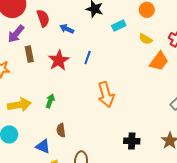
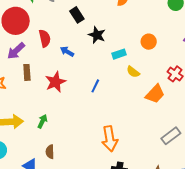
yellow semicircle: (146, 39) -> (133, 72), moved
blue line: (88, 58) -> (95, 86), moved
orange arrow: (106, 94) -> (110, 139), moved

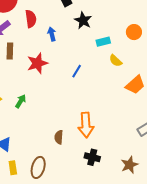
blue arrow: (67, 51) -> (52, 34), turned 40
brown semicircle: (50, 152) -> (59, 137), moved

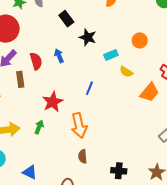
red semicircle: (31, 19) -> (36, 61), moved
red star: (37, 63) -> (53, 102), moved
orange arrow: (86, 125) -> (79, 125), moved

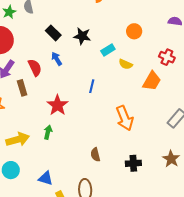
black rectangle: (66, 19) -> (53, 33), moved
orange arrow: (79, 125) -> (125, 118), moved

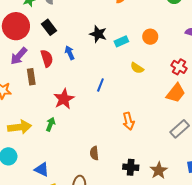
black rectangle: (53, 33) -> (49, 27), moved
cyan rectangle: (108, 50) -> (121, 41), moved
orange trapezoid: (152, 81) -> (176, 93), moved
orange arrow: (125, 118) -> (128, 121), size x0.7
brown star: (171, 159) -> (159, 170), moved

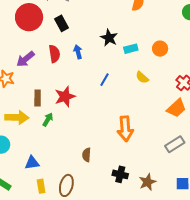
purple arrow: (19, 56) -> (26, 59), moved
brown rectangle: (31, 77) -> (38, 98), moved
blue line: (100, 85) -> (105, 80), moved
orange arrow: (128, 121) -> (125, 129), size x1.4
blue triangle: (42, 170) -> (32, 163), turned -42

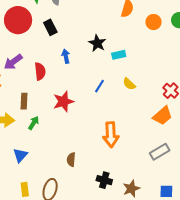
orange circle: (160, 49) -> (153, 22), moved
red semicircle: (54, 54) -> (40, 71), moved
blue line: (105, 80) -> (99, 86), moved
red star: (65, 97) -> (63, 102), moved
blue triangle: (32, 163) -> (20, 155), moved, turned -42

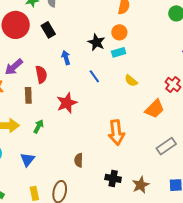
orange circle: (153, 22) -> (119, 32), moved
blue line: (99, 86) -> (94, 76), moved, turned -64
brown rectangle: (24, 101) -> (28, 95), moved
orange trapezoid: (162, 116) -> (155, 109), moved

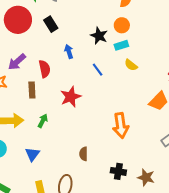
yellow semicircle: (131, 81) -> (131, 65), moved
brown star: (141, 185) -> (146, 177), turned -30

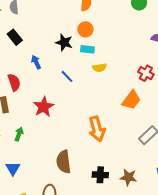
cyan rectangle: (121, 45) -> (87, 49), turned 32
yellow semicircle: (131, 65) -> (99, 68), turned -40
brown semicircle: (84, 154) -> (64, 162), size x1.6

